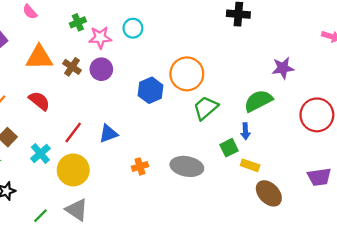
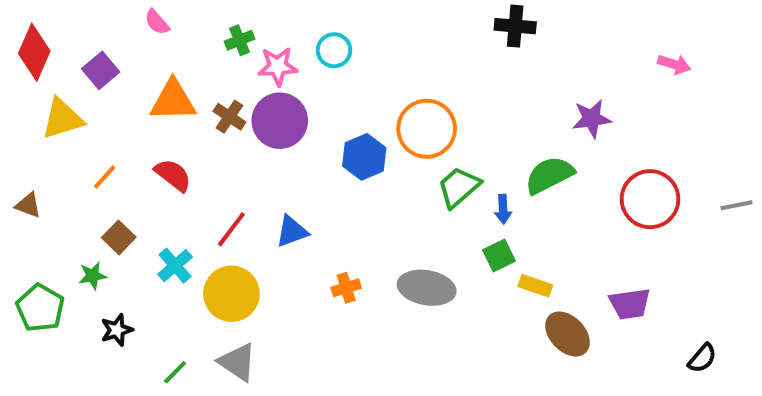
purple circle: (101, 69) -> (280, 121), size x1.4
blue arrow: (245, 131) -> (503, 209), moved
purple trapezoid: (319, 177) -> (630, 304), moved

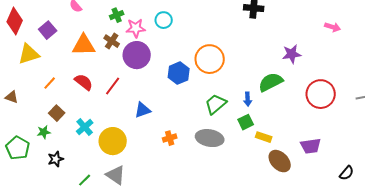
brown cross: (229, 117) -> (112, 41), moved
green trapezoid: (459, 187) -> (216, 104), moved
red line: (231, 229) -> (113, 86), moved

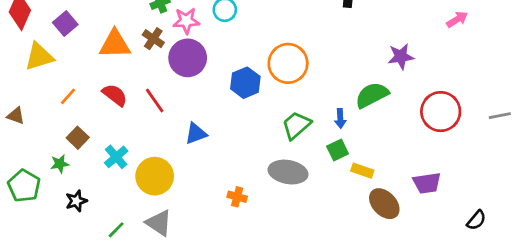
pink arrow: (333, 27) -> (457, 19), turned -49
red line: (113, 86) -> (155, 101), turned -72
orange cross: (170, 138) -> (237, 197), moved, turned 32

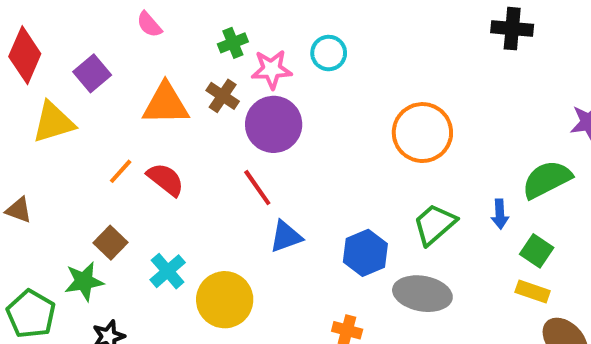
blue hexagon: (245, 83) -> (365, 253), moved
orange line: (68, 96) -> (121, 171), moved
red line: (155, 101) -> (257, 188), moved
green square: (338, 150) -> (537, 251), moved, turned -30
green star: (60, 164) -> (84, 281), size x1.4

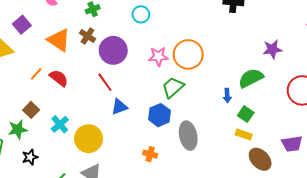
pink star: (272, 69) -> (158, 57), moved
orange triangle: (166, 104) -> (59, 40), turned 35
green trapezoid: (435, 224) -> (173, 87), moved
gray ellipse: (422, 294) -> (188, 136), turned 68

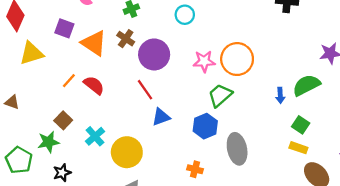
purple square: (22, 25) -> (64, 28), moved, turned -30
blue arrow: (227, 96) -> (280, 95), moved

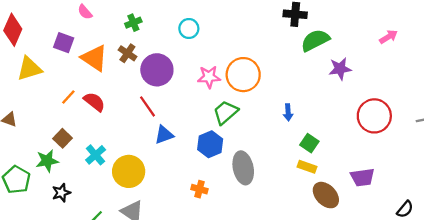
green semicircle: (306, 85) -> (315, 40), moved

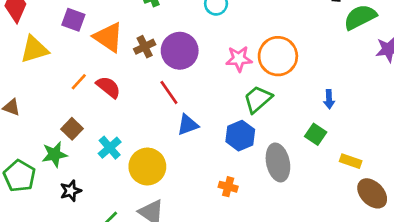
brown cross: (127, 53) -> (145, 47), moved, turned 30
green square: (309, 143) -> (316, 134), moved

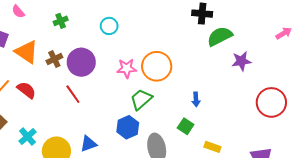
blue triangle: (188, 125) -> (88, 144), moved

